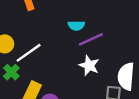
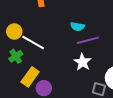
white line: (29, 53) -> (33, 43), turned 55

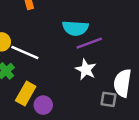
cyan semicircle: (77, 27) -> (75, 28), size x1.5

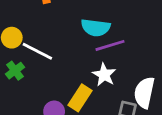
yellow rectangle: (26, 93) -> (80, 98), moved

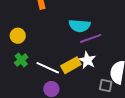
white line: (37, 51) -> (48, 68), moved
yellow rectangle: (80, 98) -> (71, 65), moved, turned 30

